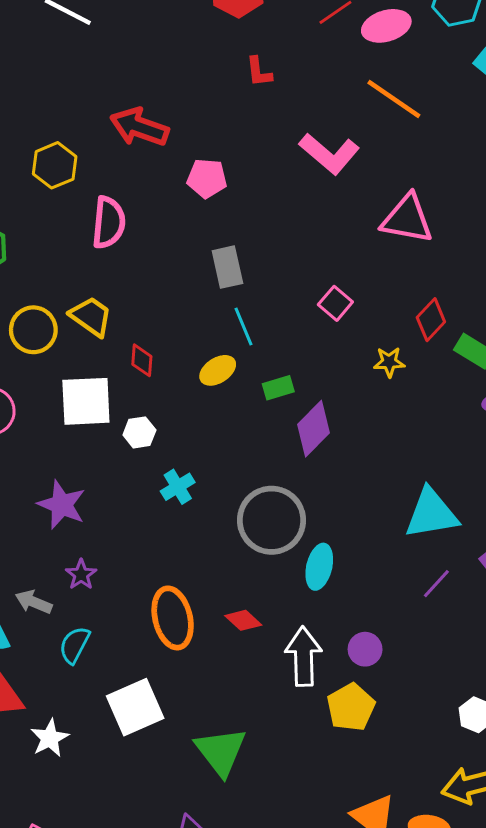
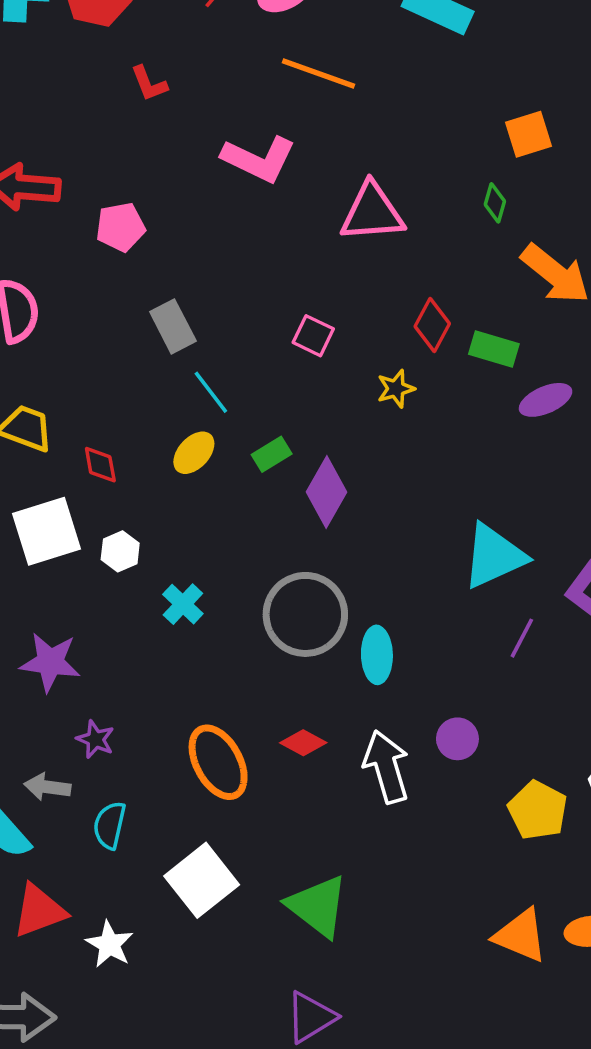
yellow pentagon: (351, 707) -> (538, 810), moved

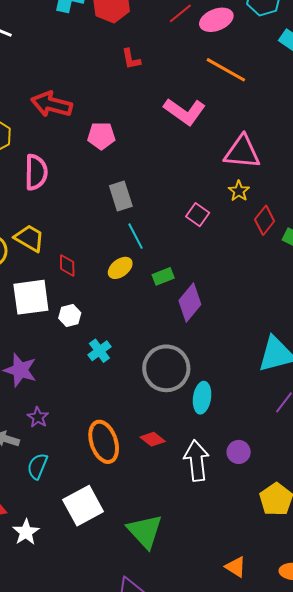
yellow star: (396, 389) -> (239, 191), moved, turned -30
orange triangle: (521, 936) -> (236, 567), moved, size x0.7

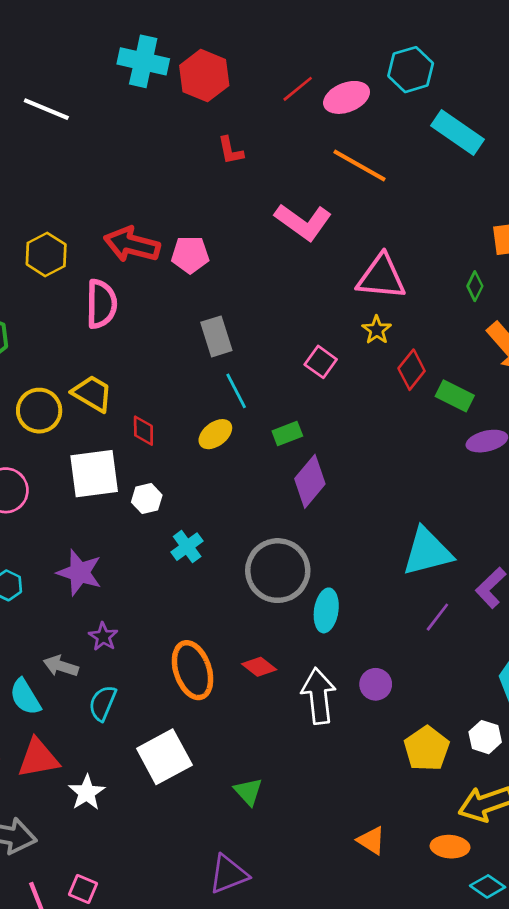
red arrow: (52, 104) -> (132, 245), moved
green rectangle: (163, 276) -> (287, 434), moved
green triangle: (145, 531) -> (248, 792), size x0.6

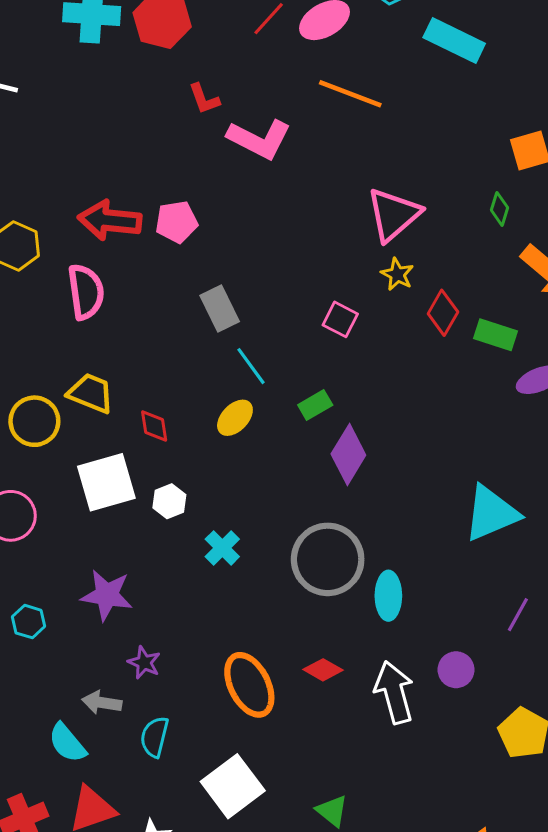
pink L-shape: (303, 222) -> (259, 139), moved
pink triangle: (381, 277) -> (394, 215), turned -38
purple line: (437, 617) -> (518, 615), moved

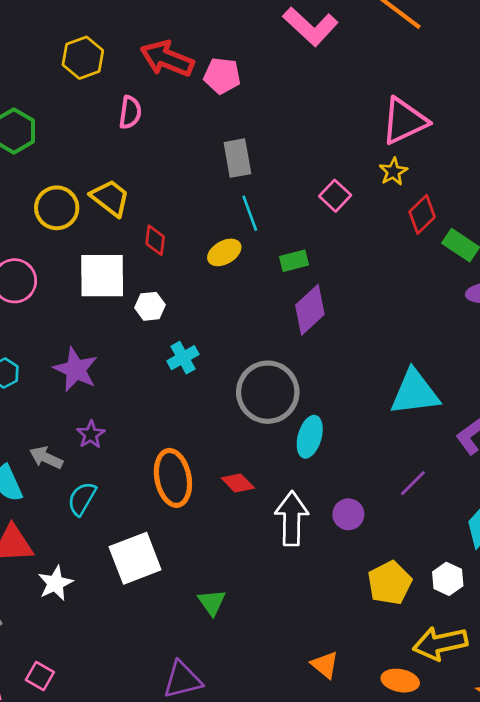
pink semicircle: (86, 292) -> (130, 112), size x0.7

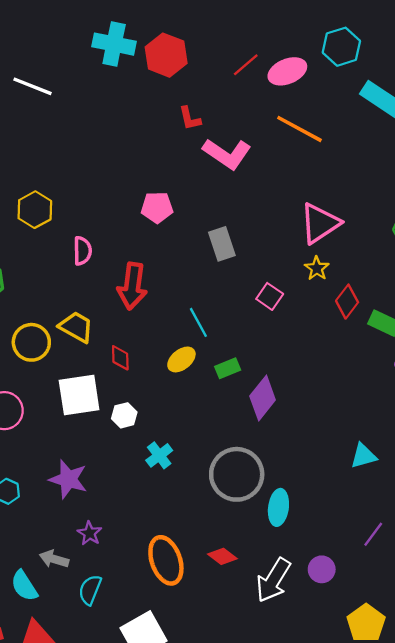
red arrow: (167, 59) -> (132, 286), moved, turned -96
gray rectangle: (237, 158) -> (222, 244), moved
green rectangle: (294, 261) -> (228, 368), moved
cyan triangle: (415, 392) -> (363, 456), size x0.6
white arrow: (292, 518) -> (273, 580), turned -141

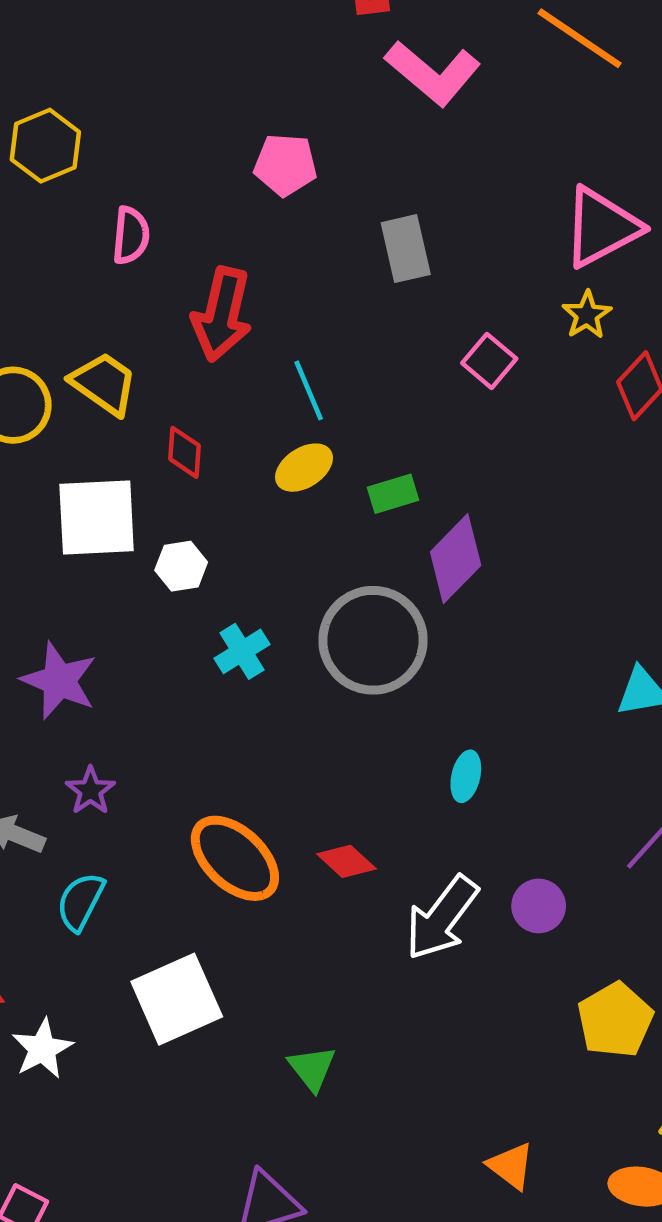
cyan line: (198, 322) -> (309, 390), moved
gray circle: (237, 474) -> (373, 640), moved
cyan ellipse: (278, 507) -> (466, 776), size x0.7
orange ellipse: (166, 560) -> (235, 858), turned -33

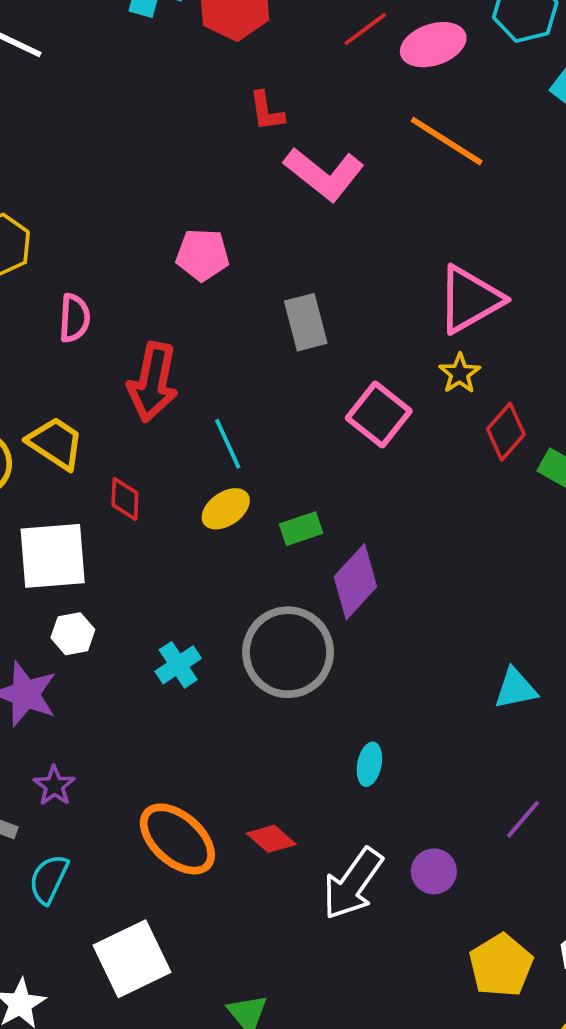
pink square: (489, 361) -> (379, 415), size x1.4
white hexagon: (181, 566) -> (73, 634), moved

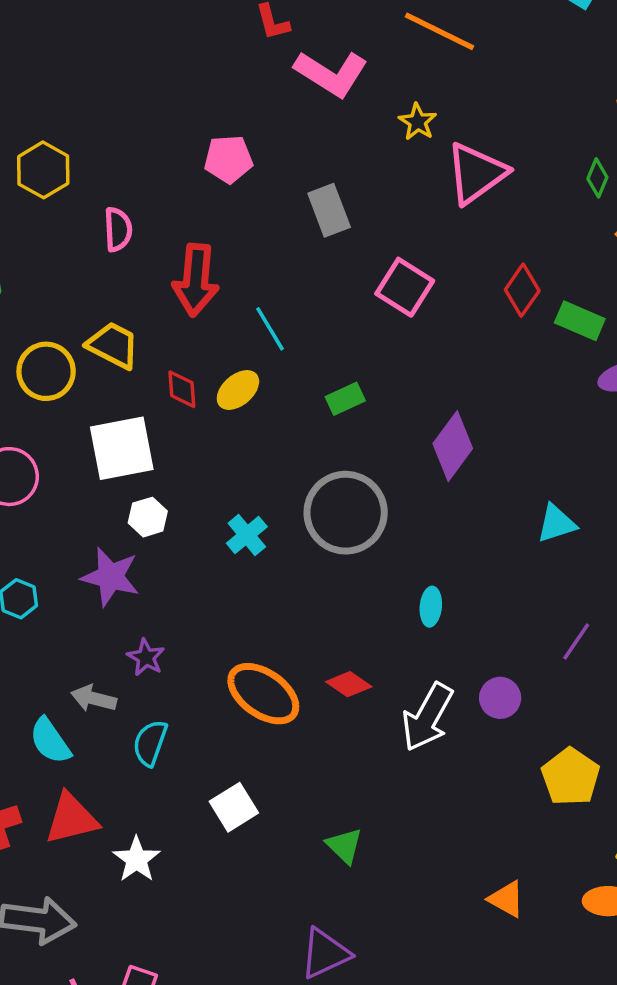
yellow star: (460, 373) -> (418, 122), moved
yellow ellipse: (226, 509) -> (238, 390), moved
purple diamond: (355, 582) -> (453, 446), moved
white square: (132, 959) -> (234, 807), size x0.7

